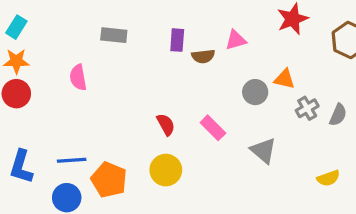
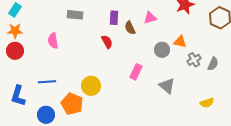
brown semicircle: (203, 56) -> (130, 28), turned 72
red semicircle: (166, 125) -> (107, 42), moved
pink rectangle: (213, 128) -> (136, 72), turned 70
blue line: (72, 160) -> (47, 82), moved
yellow circle: (166, 170) -> (91, 86), moved

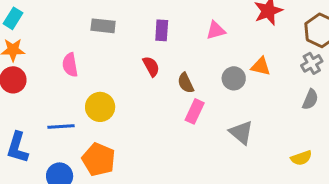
brown semicircle: (130, 28) -> (186, 83), moved
gray cross: (194, 60) -> (312, 63), moved
yellow circle: (91, 86) -> (100, 107), moved

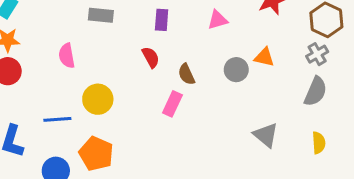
gray semicircle: (310, 99) -> (316, 91), size x1.4
pink rectangle: (195, 111) -> (172, 104), moved
gray triangle: (241, 132) -> (266, 135), moved
yellow semicircle: (301, 158) -> (319, 143), moved, turned -75

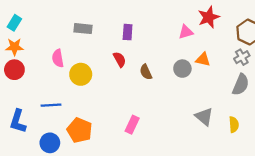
pink triangle: (218, 20) -> (186, 32), moved
yellow circle: (98, 99) -> (81, 74), moved
pink rectangle: (172, 104) -> (132, 125), moved
yellow semicircle: (319, 143) -> (234, 125), moved

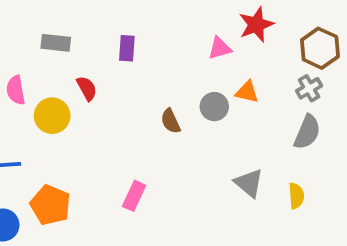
red semicircle: (120, 59) -> (87, 88), moved
brown semicircle: (146, 72) -> (171, 121), moved

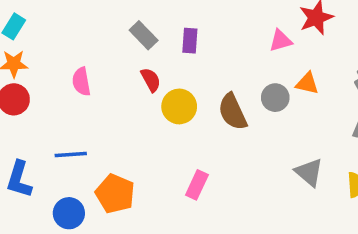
gray rectangle: (56, 43) -> (144, 35), moved, turned 40
yellow circle: (52, 116) -> (179, 106), moved
brown semicircle: (171, 121) -> (233, 112), size x1.5

